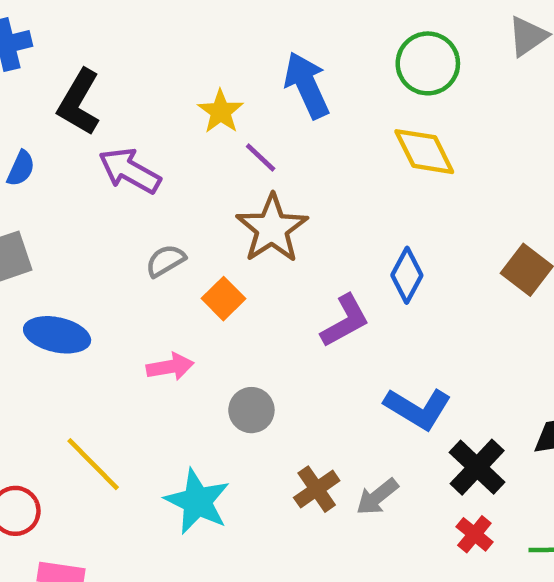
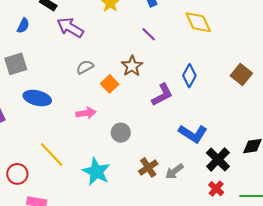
purple line: (261, 158) -> (149, 34), moved
brown star: (272, 228) -> (132, 66), moved, size x0.7

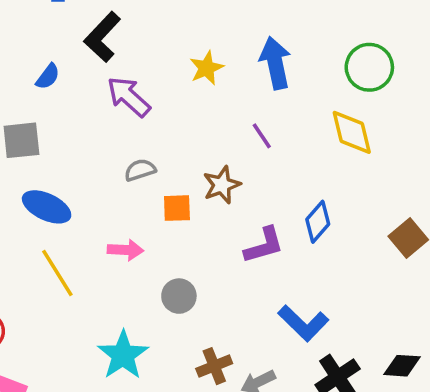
orange square: (110, 84) -> (177, 208), turned 30
yellow line: (52, 154) -> (57, 273), moved

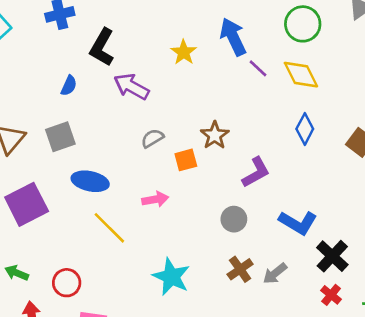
purple line: (262, 136) -> (258, 68), moved
blue diamond: (318, 222) -> (305, 129), moved
gray circle: (179, 296) -> (234, 219), moved

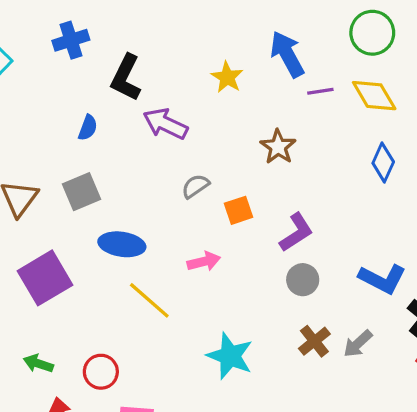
purple line: (258, 68) -> (320, 91), turned -48
brown star: (215, 135) -> (278, 147), moved
purple L-shape: (256, 172) -> (296, 232), moved

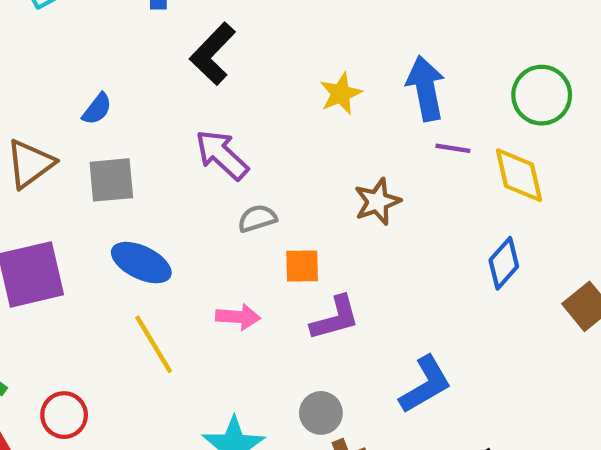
purple arrow: (165, 124) -> (222, 155), moved
blue semicircle: (88, 128) -> (97, 109), moved
purple L-shape: (296, 232) -> (335, 318), moved
blue L-shape: (382, 279) -> (425, 385), moved, turned -75
gray circle: (303, 280) -> (321, 413), moved

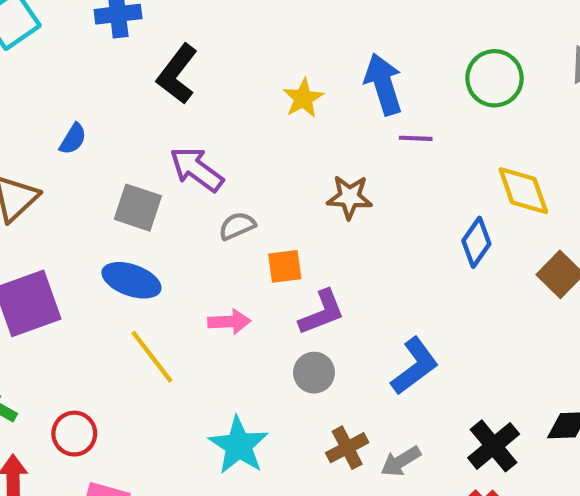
yellow diamond: (519, 175) -> (523, 191), moved
gray square: (111, 180) -> (138, 208), moved, turned 30
brown star: (377, 202) -> (350, 197), turned 30
gray circle: (321, 413) -> (314, 373), moved

